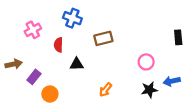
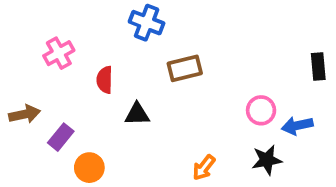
blue cross: (72, 18) -> (147, 23), moved
blue arrow: (172, 81) -> (297, 126), moved
orange arrow: (106, 90) -> (204, 168), moved

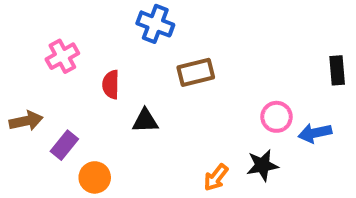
black star: (267, 160) -> (262, 165), moved

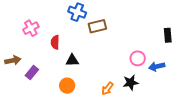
brown rectangle: (196, 72) -> (97, 26), moved
orange circle: (95, 177) -> (67, 86), moved

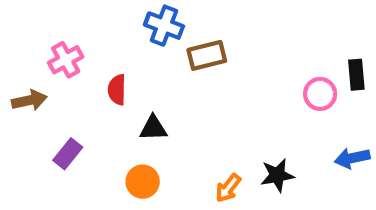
pink circle: (138, 58) -> (320, 94), moved
brown arrow: (13, 60) -> (29, 100), moved
blue arrow: (157, 66) -> (352, 158), moved

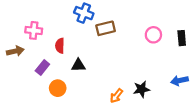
pink cross: (66, 60) -> (34, 30), turned 35
pink circle: (320, 94) -> (153, 35), moved
purple rectangle: (68, 154) -> (42, 67), moved
orange circle: (143, 182) -> (58, 88), moved

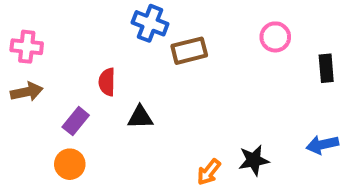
pink cross: (34, 30) -> (27, 47), moved
pink circle: (153, 35) -> (275, 37), moved
orange circle: (58, 88) -> (70, 164), moved

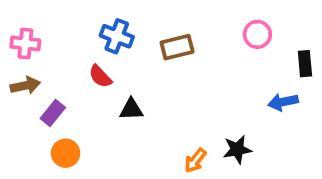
blue cross: (150, 23) -> (117, 36), moved
red semicircle: (107, 82) -> (100, 76), turned -45
purple rectangle: (76, 121) -> (53, 113), moved
blue arrow: (322, 145) -> (283, 102), moved

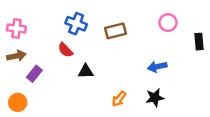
blue arrow: (283, 102) -> (157, 67), moved
orange circle: (66, 153) -> (18, 102), moved
orange arrow: (195, 160) -> (119, 99), moved

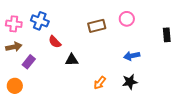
pink circle: (168, 23) -> (127, 19), moved
blue cross: (76, 24) -> (40, 21), moved

